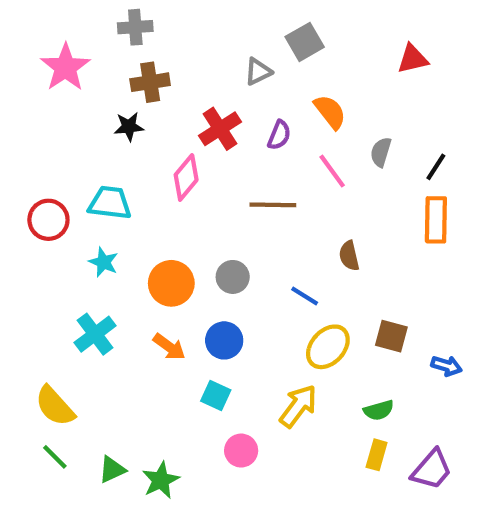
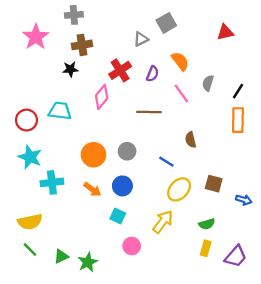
cyan star: (104, 262) -> (30, 157), moved, size x1.5
cyan cross: (95, 334) -> (52, 182), turned 30
yellow semicircle: (55, 406) -> (30, 222), turned -60

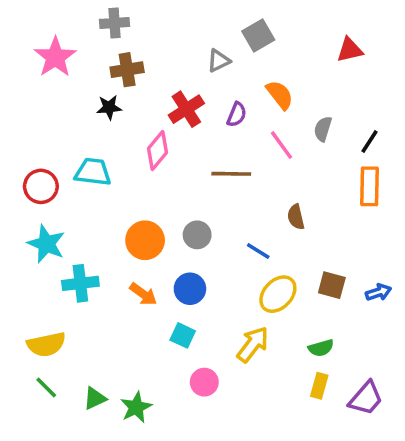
blue arrow: (244, 200) -> (378, 292), moved, turned -35

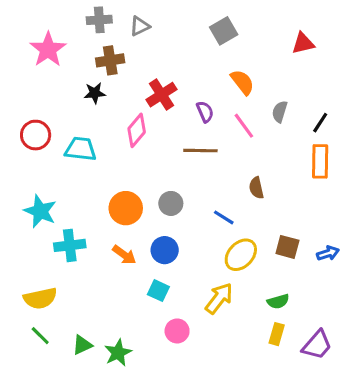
gray triangle: (219, 61) -> (140, 26), moved
purple semicircle: (237, 115) -> (205, 112), moved, turned -45
red circle: (41, 186) -> (36, 135), moved

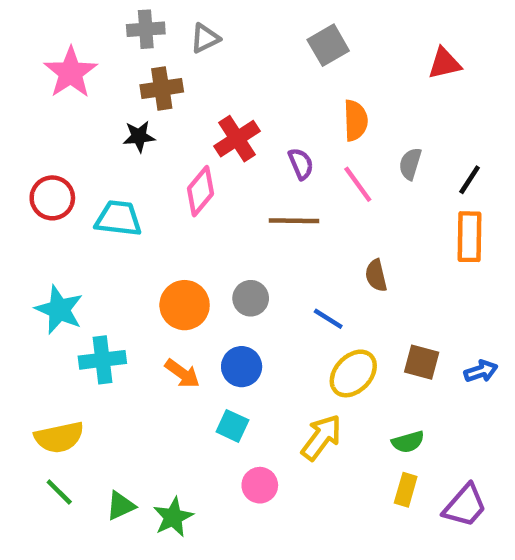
orange semicircle: (242, 82) -> (356, 120), turned 36

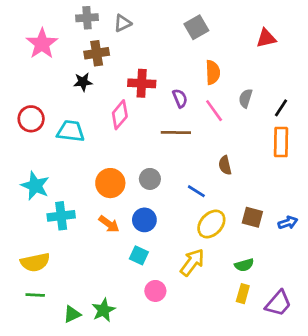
red cross: (237, 139) -> (142, 83), turned 36
green line: (59, 492) -> (35, 295), turned -42
green triangle: (121, 506) -> (72, 314), moved

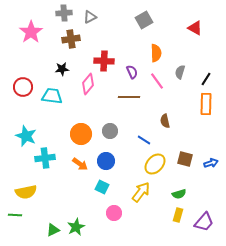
red triangle: (266, 38) -> (195, 28), turned 42
black star: (83, 82) -> (62, 69), moved
green line: (35, 295) -> (15, 215), moved

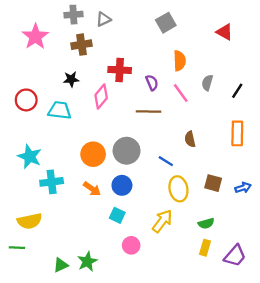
orange rectangle: (206, 104) -> (237, 133), moved
gray circle: (110, 131) -> (127, 151), size x1.5
yellow ellipse: (155, 164) -> (178, 189), turned -55

